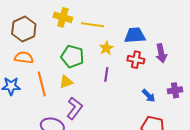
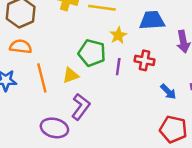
green pentagon: (72, 56) -> (92, 53), moved
red cross: (136, 60) -> (145, 60), moved

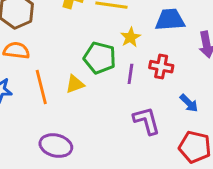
purple L-shape: (81, 107) -> (147, 121), moved, turned -52

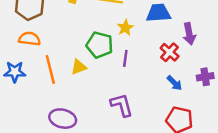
red cross: (161, 67) -> (170, 52), moved, turned 30
purple L-shape: (147, 121) -> (122, 105), moved

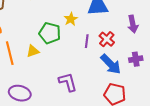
purple arrow: (189, 34) -> (133, 24), moved
purple line: (125, 58) -> (87, 41), moved
blue arrow: (174, 83) -> (111, 64), size x1.6

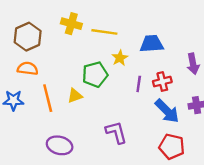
green pentagon: (50, 33) -> (95, 74), turned -30
red cross: (107, 39) -> (162, 82), turned 35

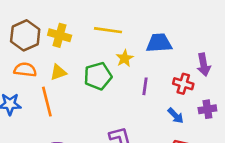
yellow cross: (71, 24) -> (60, 35), moved
red cross: (162, 82) -> (183, 84), moved, turned 30
yellow triangle: (75, 96) -> (58, 72), moved
blue arrow: (167, 111) -> (176, 116), size x0.6

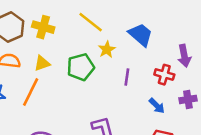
yellow line: (108, 30) -> (91, 22), turned 30
blue trapezoid: (159, 43) -> (141, 35), turned 45
orange line: (47, 102) -> (31, 92), turned 40

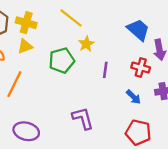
blue trapezoid: (141, 35) -> (138, 30), moved
yellow triangle: (42, 63) -> (25, 46), moved

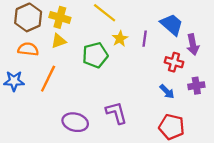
purple line: (105, 70) -> (145, 39), moved
purple ellipse: (26, 131) -> (75, 122), moved

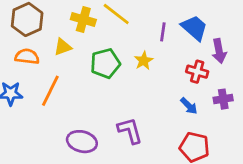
yellow cross: (60, 17) -> (83, 19), moved
yellow star: (120, 39) -> (144, 61), moved
purple line: (145, 39) -> (163, 32), moved

